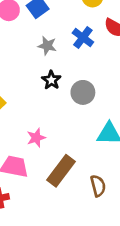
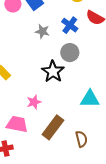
black star: (51, 80) -> (53, 72), moved, size x1.5
gray circle: (83, 92) -> (70, 53), moved

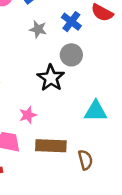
brown rectangle: (53, 127) -> (51, 146), turned 55

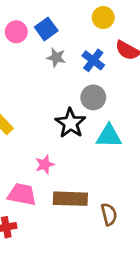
gray star: (38, 29) -> (56, 58), moved
cyan triangle: (96, 111) -> (109, 136), moved

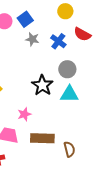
gray circle: (93, 97) -> (67, 69), moved

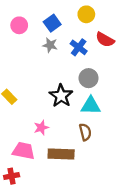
blue square: (25, 19) -> (52, 23), moved
brown semicircle: (69, 149) -> (85, 132), moved

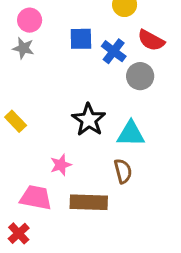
blue square: (52, 23) -> (81, 39), moved, turned 35
gray star: (50, 45) -> (23, 48), moved
gray circle: (89, 78) -> (140, 76), moved
red cross: (12, 176) -> (19, 233), turned -32

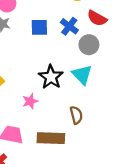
blue square: (81, 39) -> (39, 27), moved
cyan triangle: (131, 134) -> (82, 75), moved, turned 45
pink star: (61, 165) -> (30, 101), moved

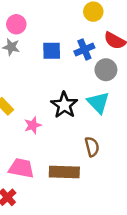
blue cross: (69, 26) -> (84, 50), turned 30
pink star: (30, 101) -> (33, 125), moved

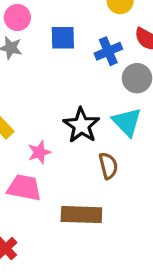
blue square: (52, 51) -> (63, 38), moved
brown semicircle: (92, 147) -> (108, 166), moved
pink trapezoid: (21, 168) -> (24, 188), moved

